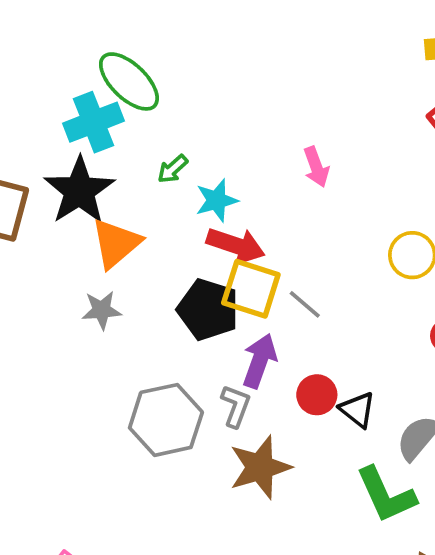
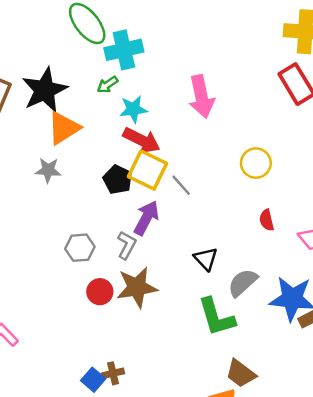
cyan cross: (93, 122) -> (124, 50), moved
pink arrow: (316, 167) -> (201, 97), size x1.6
black pentagon: (208, 310) -> (118, 180), size x0.7
red circle: (317, 395) -> (100, 292), moved
gray hexagon: (166, 420) -> (80, 248), size x0.6

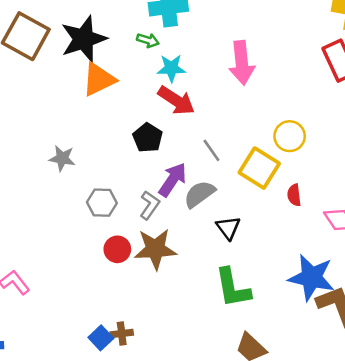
green arrow: (108, 85) -> (148, 40), turned -135
gray star: (48, 170) -> (62, 158), moved
yellow square: (148, 170) -> (259, 168), moved
gray semicircle: (243, 283) -> (199, 194), moved

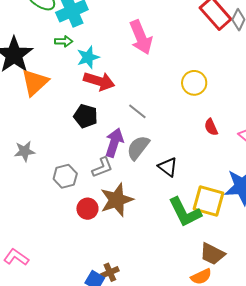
yellow square: (259, 168) -> (209, 201), moved
gray L-shape: (150, 205) -> (102, 167), turned 50

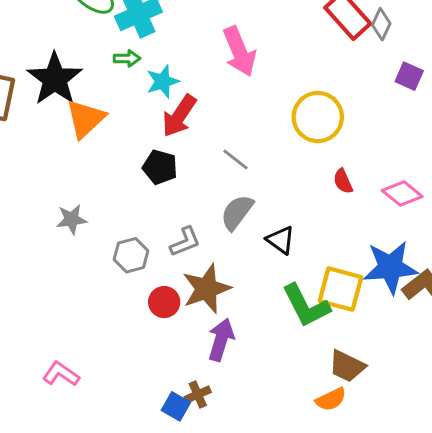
red arrow: (99, 81) -> (179, 116), turned 108
yellow circle: (194, 83) -> (318, 117), size x1.4
purple arrow: (114, 143) -> (221, 340), moved

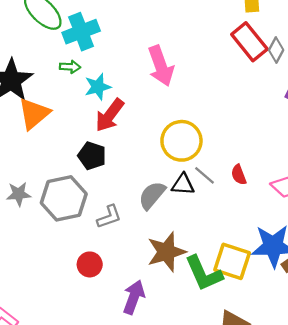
yellow circle: (318, 117) -> (181, 141), moved
gray line: (235, 160) -> (205, 175), moved
black triangle: (281, 240) -> (183, 184), moved, turned -35
gray hexagon: (131, 255) -> (64, 198), moved, size x1.6
brown star: (206, 289) -> (166, 252), moved

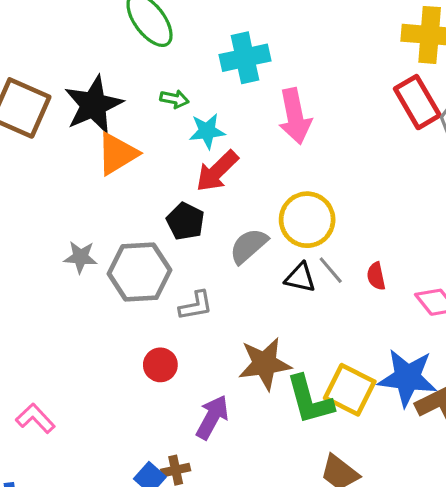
cyan cross: (81, 32) -> (245, 58), moved
gray semicircle: (152, 195) -> (249, 246), moved

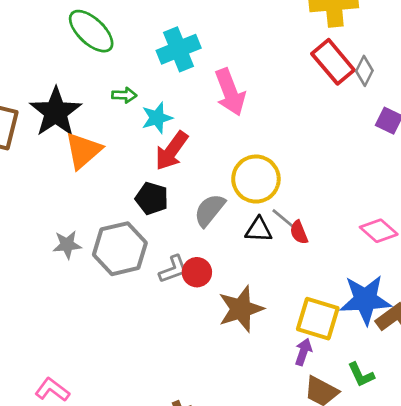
red semicircle: (376, 276) -> (299, 232), moved
red circle: (160, 365) -> (197, 272), moved
green L-shape: (310, 400) -> (361, 375), moved, size x0.6
purple arrow: (212, 417) -> (303, 352), moved, size x0.7

